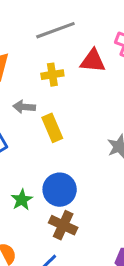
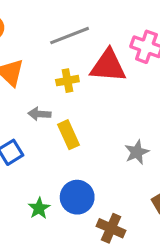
red triangle: (93, 61) -> (108, 66), size x1.4
brown cross: (63, 225) -> (111, 228), moved

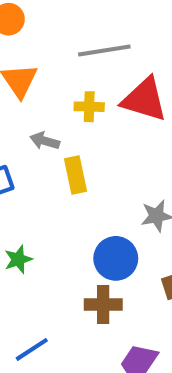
blue circle: (77, 197) -> (116, 258), moved
brown cross: (111, 228) -> (103, 304), turned -36

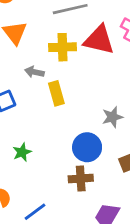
yellow cross: (89, 107) -> (63, 47), size x1.4

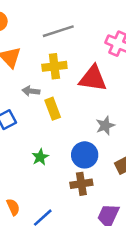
red triangle: (99, 40) -> (93, 78), moved
green star: (22, 152) -> (40, 157), moved

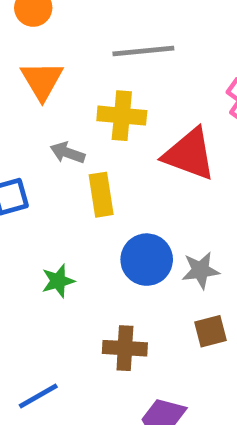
gray star: (105, 126) -> (201, 270), moved
blue circle: (85, 155) -> (147, 260), moved

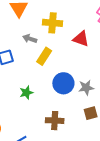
red triangle: (189, 154) -> (81, 39), size x0.7
yellow rectangle: (101, 195) -> (44, 56), turned 42

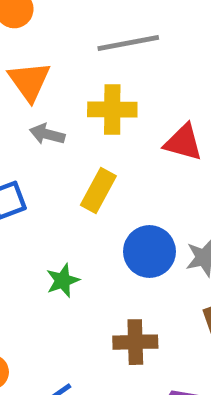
gray arrow: (30, 39) -> (47, 134), moved

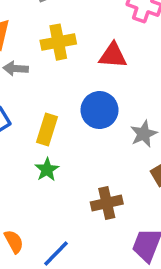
yellow rectangle: (98, 190) -> (47, 129), moved
blue circle: (149, 252) -> (99, 110), moved

